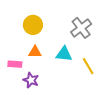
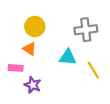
gray cross: (81, 28) -> (86, 30), turned 30
orange triangle: (35, 52) -> (29, 49), moved, turned 32

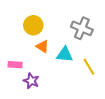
gray cross: (86, 30) -> (82, 28), turned 30
orange triangle: (29, 49) -> (42, 46), moved

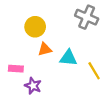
gray cross: (82, 28) -> (87, 17), moved
orange triangle: (42, 46) -> (45, 49), turned -48

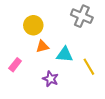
pink rectangle: (16, 69) -> (15, 65), turned -56
purple star: (33, 86) -> (50, 79), moved

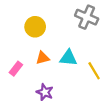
orange triangle: (42, 46) -> (43, 58), moved
purple star: (50, 79) -> (45, 92), moved

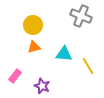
orange triangle: (43, 58) -> (34, 47), moved
pink rectangle: (16, 69) -> (15, 76), moved

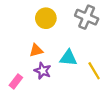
yellow circle: (33, 25) -> (46, 18), moved
purple star: (42, 86) -> (43, 71), moved

